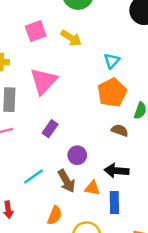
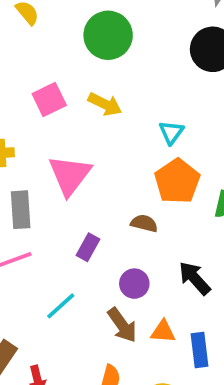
brown semicircle: (120, 130) -> (144, 223), moved
black arrow: (117, 171) -> (195, 278), moved, turned 50
cyan line: (33, 176) -> (61, 306), moved

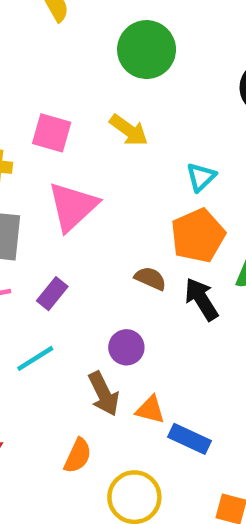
pink square: (49, 100) -> (52, 133), moved, turned 32
purple rectangle: (88, 247) -> (52, 294), moved
black arrow: (195, 278) -> (201, 299), moved
blue rectangle: (200, 350) -> (190, 439), turned -68

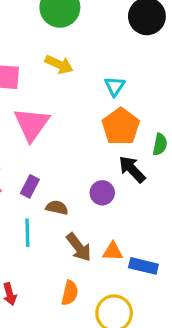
brown semicircle: (150, 278) -> (57, 208), moved
purple circle: (126, 347) -> (102, 193), moved
cyan line: (35, 358) -> (27, 233), turned -48

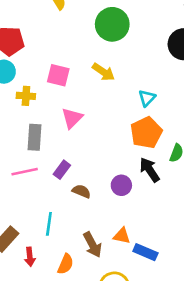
pink triangle: (32, 124) -> (72, 118), size x0.7
cyan line: (27, 233) -> (49, 224), moved
brown arrow: (79, 247) -> (92, 245), moved
orange semicircle: (70, 293) -> (66, 264), moved

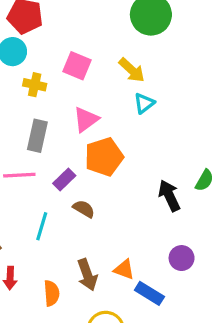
cyan triangle: (147, 98) -> (144, 103), moved
orange pentagon: (146, 133) -> (104, 157), moved
purple circle: (121, 185) -> (182, 258), moved
cyan line: (49, 224) -> (42, 226), moved
orange semicircle: (66, 264) -> (52, 293), turned -36

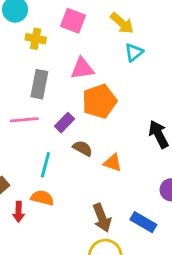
pink triangle: (86, 119) -> (82, 68), turned 30
orange triangle: (124, 270) -> (113, 163), moved
brown arrow: (87, 275) -> (102, 218), moved
orange semicircle: (52, 293) -> (42, 198), moved, turned -70

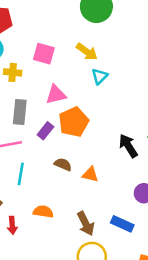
purple rectangle: (64, 123) -> (45, 131), moved
cyan line: (45, 165) -> (21, 174), moved
orange semicircle: (42, 198) -> (43, 212), moved

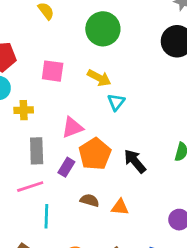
pink square: (44, 54) -> (53, 71), moved
black arrow: (128, 146) -> (135, 161), moved

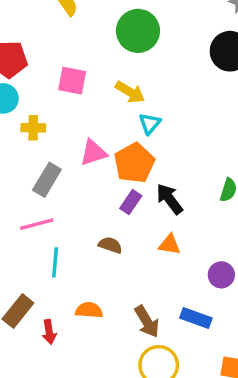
gray rectangle: (37, 151) -> (47, 180), turned 30
orange pentagon: (95, 154) -> (134, 163), moved
purple rectangle: (66, 167) -> (131, 202), moved
orange triangle: (120, 207) -> (169, 245), moved

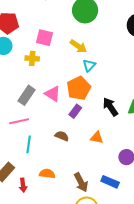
yellow cross: (33, 128) -> (32, 58), moved
pink triangle: (93, 153) -> (53, 94), moved, turned 48
black arrow: (169, 199) -> (110, 107), moved

